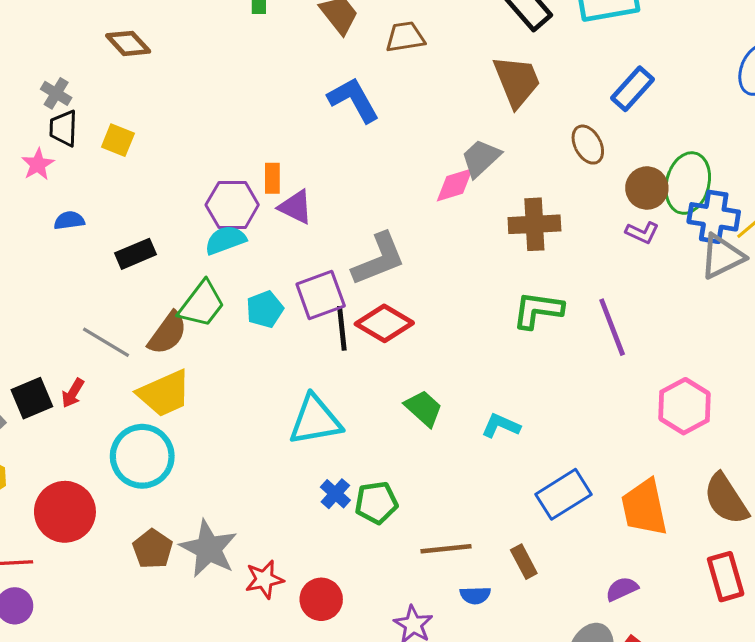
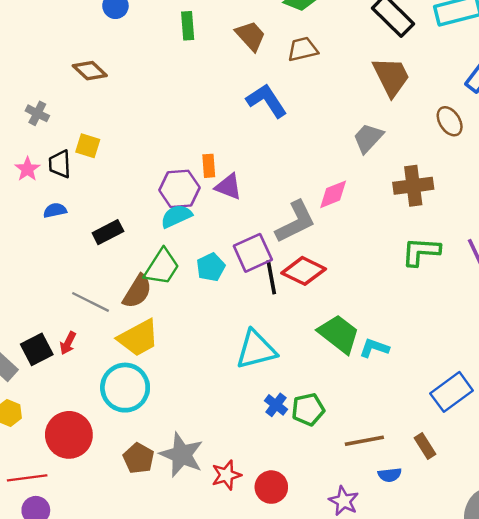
black trapezoid: (63, 128) -> (60, 164), moved
pink diamond: (455, 185) -> (333, 194), moved
green trapezoid: (424, 408) -> (339, 334), size x1.4
cyan L-shape: (501, 426) -> (374, 348), moved

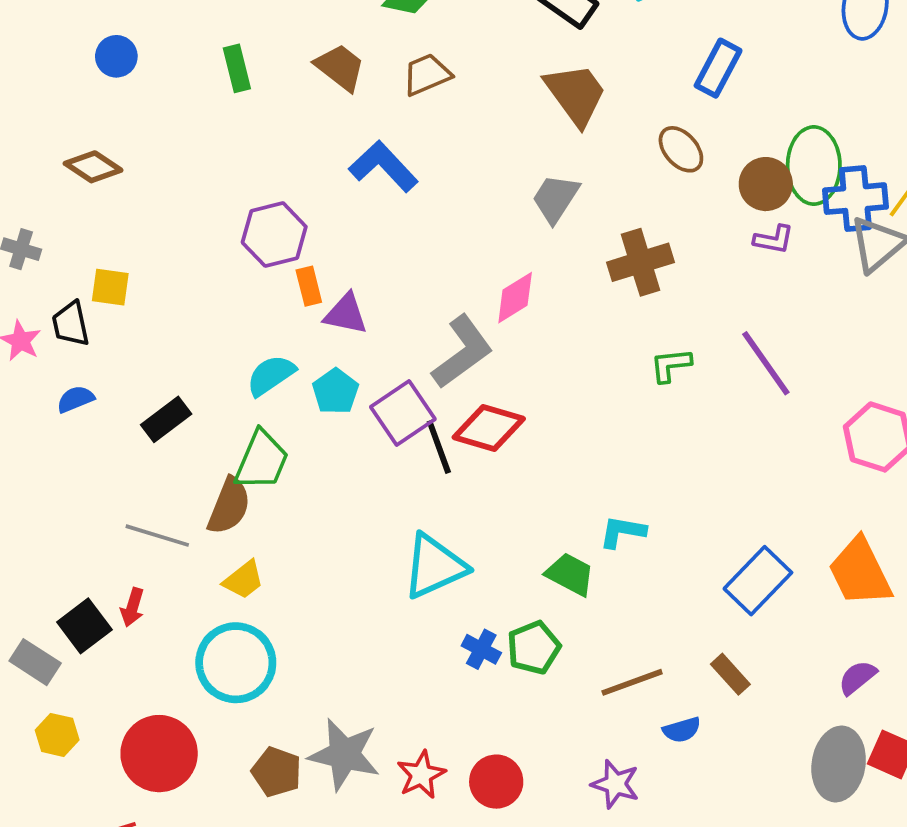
purple hexagon: (179, 189) -> (274, 235), moved
green L-shape: (421, 252) -> (671, 365), size x0.7
cyan pentagon: (211, 267) -> (335, 391), moved
green trapezoid: (339, 334) -> (570, 574), moved, size x0.7
yellow trapezoid: (138, 338) -> (243, 580), size x0.6

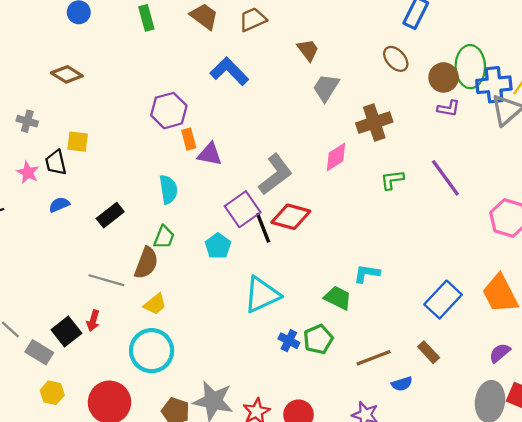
brown trapezoid: (576, 94) -> (308, 50), moved, size x0.6
pink diamond: (515, 298) -> (336, 157), moved
cyan semicircle: (271, 375) -> (168, 189), turned 116
cyan pentagon: (335, 391) -> (218, 246), moved
green trapezoid: (262, 460) -> (164, 237), size x0.7

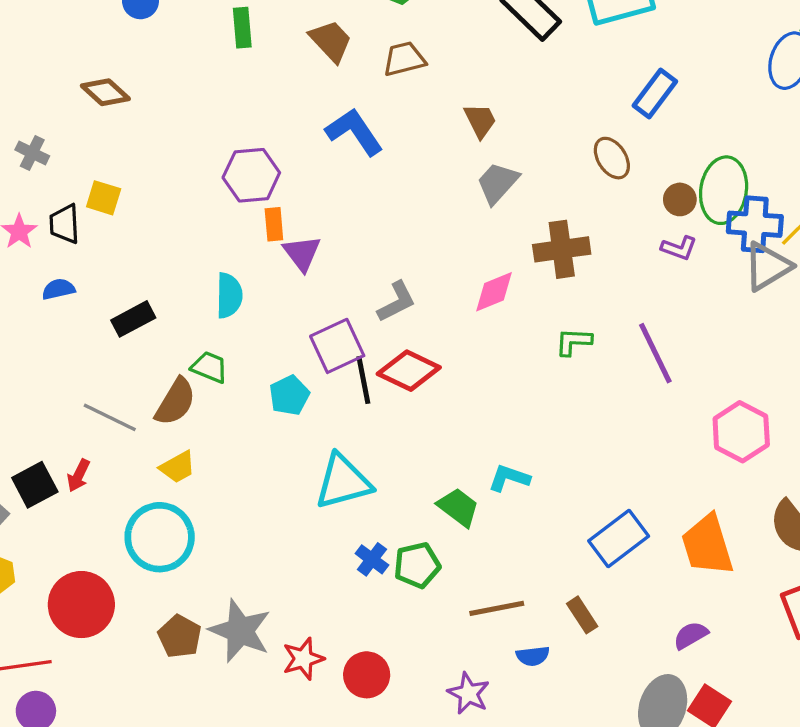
brown circle: (444, 77) -> (680, 199), size x0.7
purple triangle: (210, 154) -> (302, 253), turned 32
gray L-shape: (275, 174) -> (397, 302), size x0.7
green trapezoid: (164, 237) -> (209, 367), turned -100

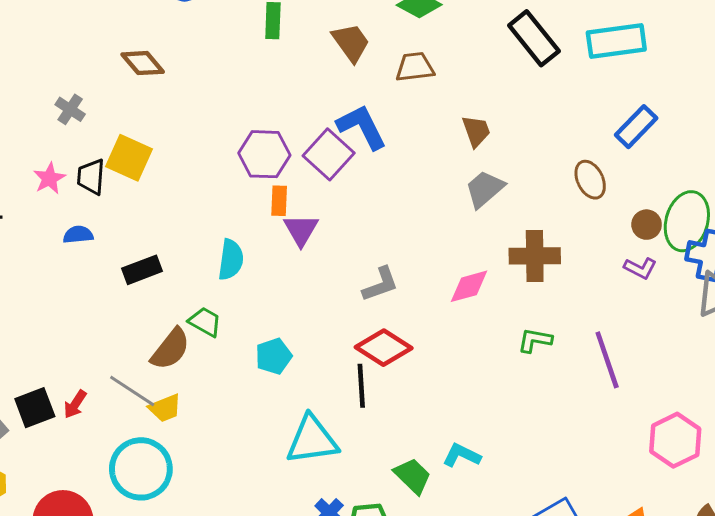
yellow square: (104, 198) -> (129, 158), size x1.4
purple square: (337, 346) -> (329, 154), moved, turned -30
black line: (363, 380) -> (361, 386), moved
gray line: (110, 417) -> (132, 391), moved

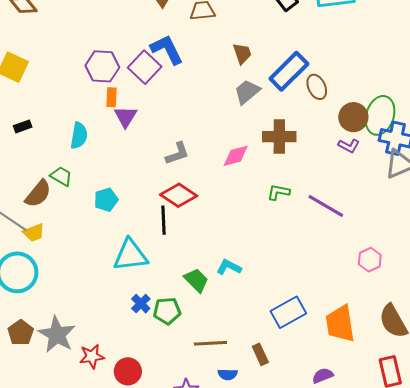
blue rectangle: (636, 127) -> (289, 71), moved, size x1.4
brown circle: (647, 225) -> (353, 117), size x1.5
black rectangle: (142, 270) -> (23, 126), moved, size x0.7
purple line: (607, 360) -> (326, 206), turned -42
pink hexagon: (675, 440) -> (370, 260), size x0.7

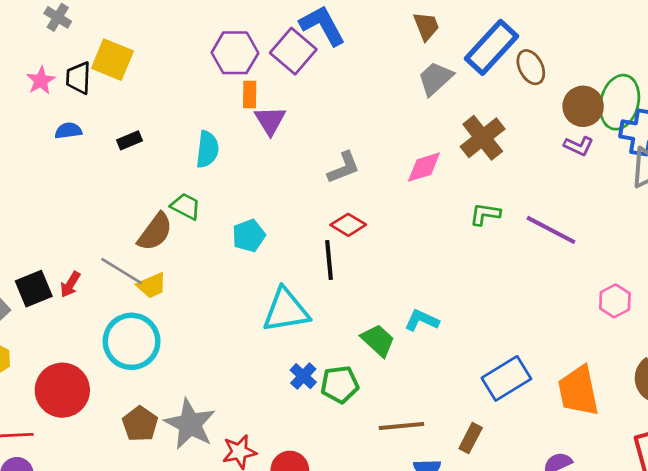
brown cross: (279, 137) -> (483, 138), turned -36
red diamond: (179, 195) -> (348, 225), size x0.7
brown rectangle: (260, 354) -> (471, 438), turned 55

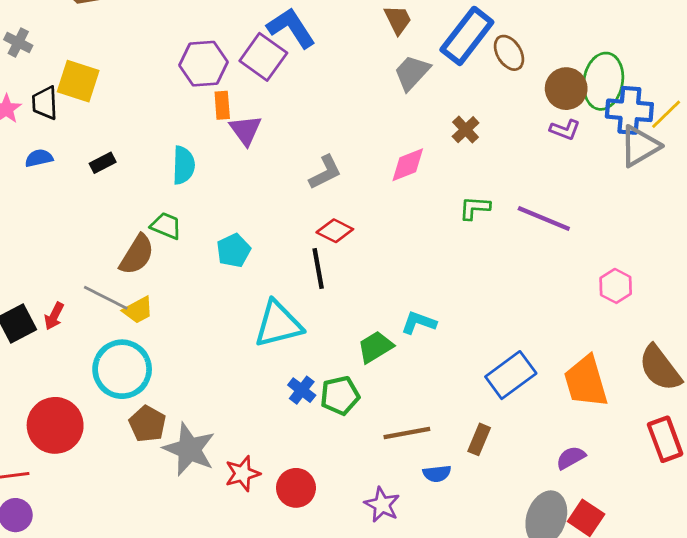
brown cross: (483, 138) -> (466, 130), size x0.6
green trapezoid: (378, 340) -> (375, 347), turned -69
brown pentagon: (140, 424) -> (147, 424), moved

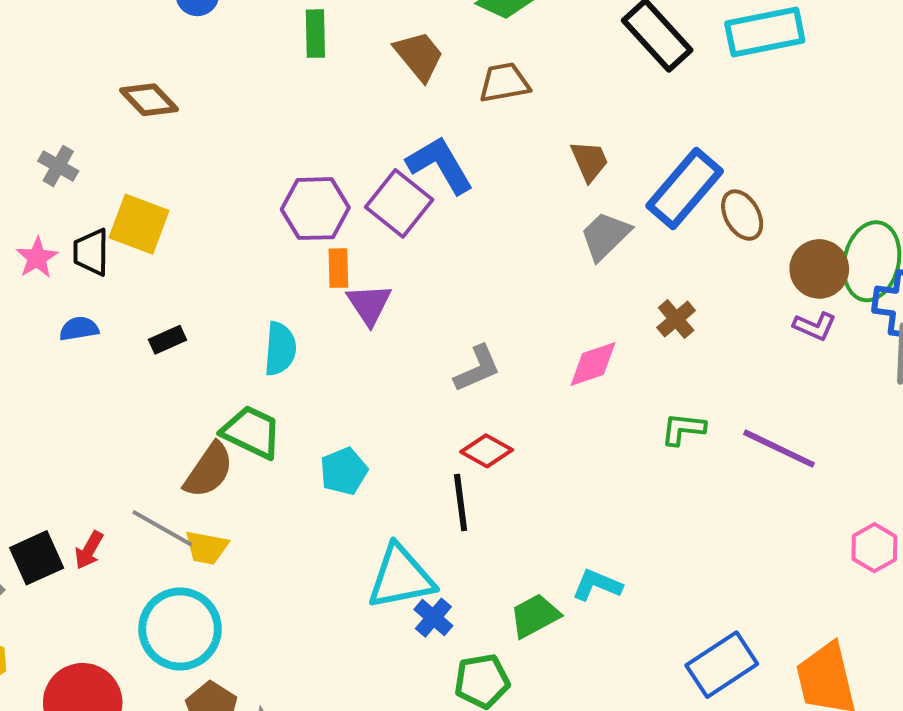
green trapezoid: (166, 226) -> (252, 432), size x1.4
yellow trapezoid: (138, 310) -> (206, 548), turned 36
blue cross: (302, 390) -> (433, 618), moved

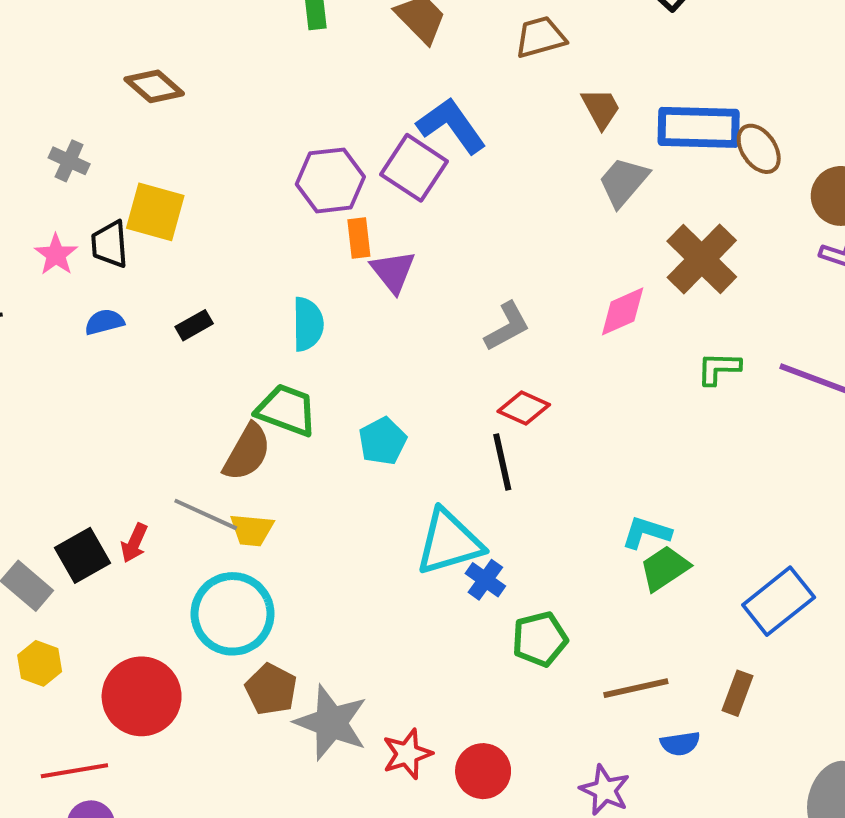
brown trapezoid: (504, 83) -> (540, 37), moved
blue rectangle: (685, 189) -> (699, 127), turned 56
brown cross: (676, 319) -> (702, 259), size x1.8
green trapezoid: (535, 616) -> (665, 568), moved

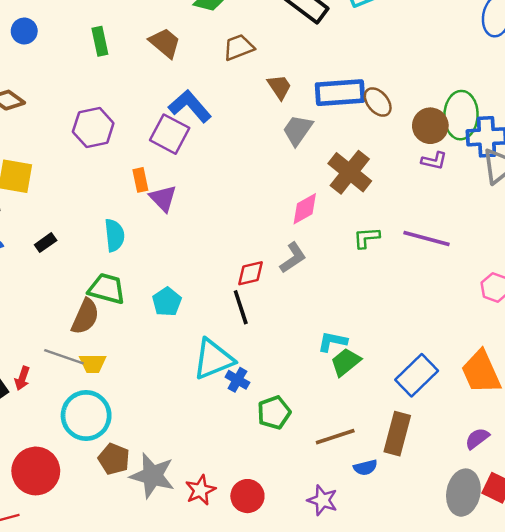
purple hexagon: (330, 180) -> (93, 128), moved
gray L-shape: (507, 326) -> (293, 258), moved
red diamond: (524, 408) -> (251, 273), turned -32
brown rectangle: (738, 693) -> (397, 434), size x1.6

